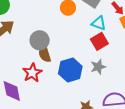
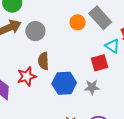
cyan triangle: (99, 23) -> (112, 46), moved
gray circle: (40, 40) -> (35, 31), moved

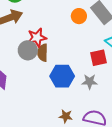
gray circle: (35, 31) -> (28, 50), moved
red star: (27, 76) -> (37, 38), moved

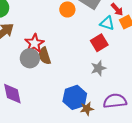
blue hexagon: (62, 76) -> (75, 97), moved

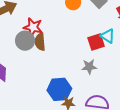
cyan triangle: (107, 23) -> (108, 36), moved
red star: (34, 43) -> (33, 27), turned 30

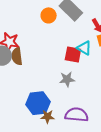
red square: (96, 42) -> (73, 55), turned 30

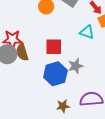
red square: (73, 55) -> (54, 47), moved
blue hexagon: (38, 103) -> (55, 74), moved

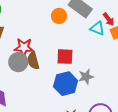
cyan triangle: (87, 32) -> (97, 28), moved

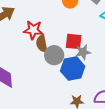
gray circle: (18, 62) -> (54, 55), moved
gray star: (86, 77) -> (83, 52), moved

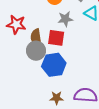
brown semicircle: (42, 44) -> (36, 38), moved
gray star: (83, 52) -> (65, 19), moved

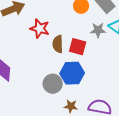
gray star: (65, 19) -> (98, 30), moved
gray circle: (36, 51) -> (53, 84), moved

